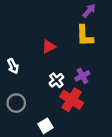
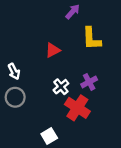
purple arrow: (89, 11) -> (73, 12), moved
gray circle: (16, 103) -> (15, 97), moved

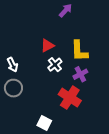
yellow L-shape: (91, 39) -> (79, 51), moved
white cross: (61, 87) -> (55, 65), moved
white square: (49, 136) -> (44, 123), turned -32

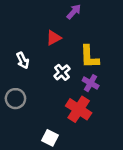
red triangle: (47, 46) -> (54, 38), moved
white arrow: (12, 65) -> (23, 60), moved
purple cross: (80, 74) -> (91, 83), turned -32

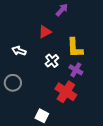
white arrow: (23, 60) -> (19, 51), turned 136

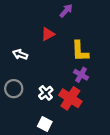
white cross: (52, 61) -> (46, 93), moved

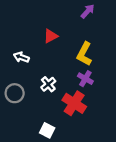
purple arrow: (66, 11) -> (88, 11), moved
yellow L-shape: (80, 51) -> (84, 54), turned 30
white cross: (46, 93) -> (48, 84), moved

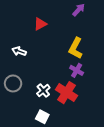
red triangle: (51, 36) -> (40, 24), moved
white cross: (48, 84) -> (43, 91), moved

